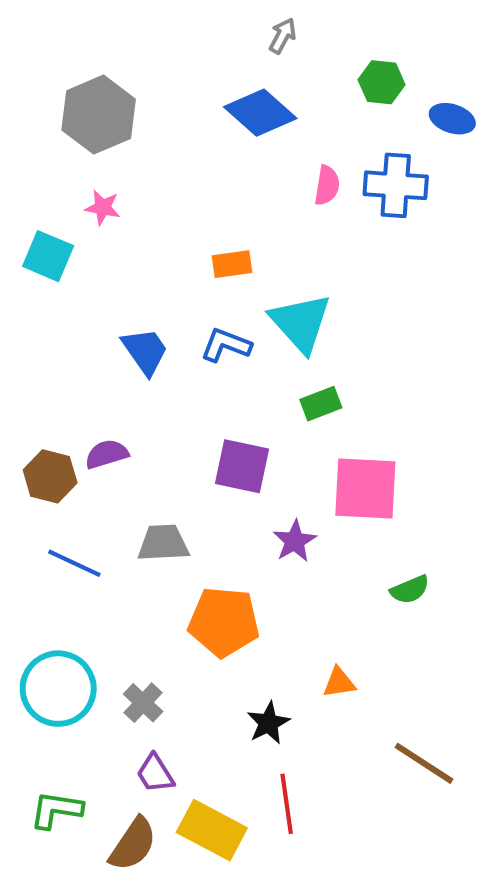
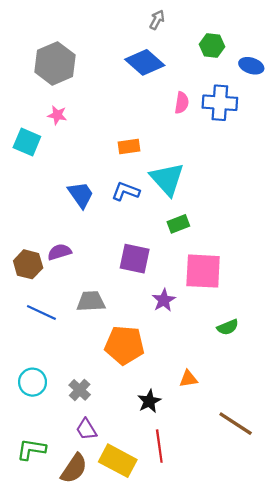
cyan circle: (58, 689) -> (33, 382), size x0.7

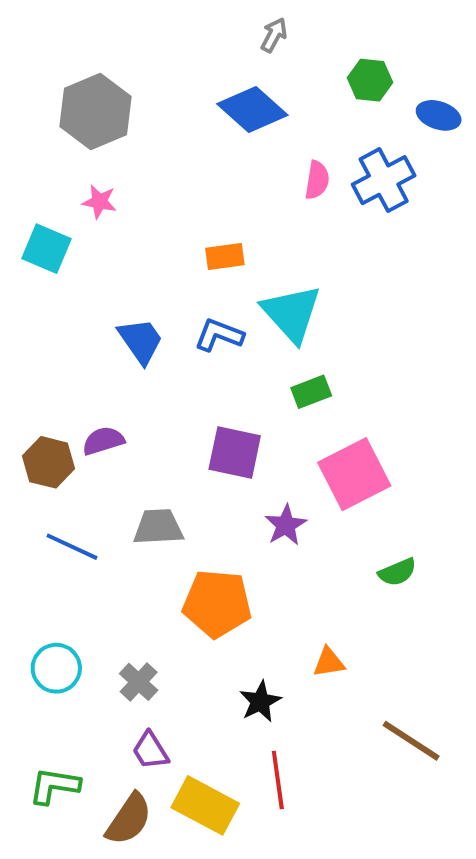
blue cross: (220, 103) -> (384, 180), turned -32
pink square: (203, 271) -> (354, 474), turned -30

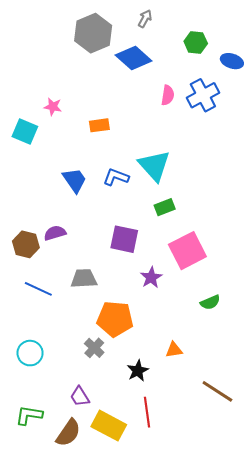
gray hexagon: (95, 111) -> (93, 33), moved
orange rectangle: (225, 257) -> (99, 125), moved
gray cross: (139, 682) -> (94, 348), moved

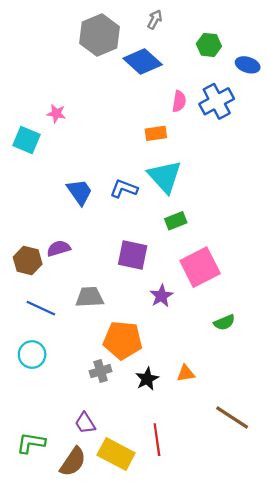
orange rectangle: (99, 125) -> (156, 133), moved
gray cross: (94, 348) -> (101, 371), turned 30
cyan circle: (30, 353) -> (32, 355), moved
black star: (138, 371) -> (147, 379), moved

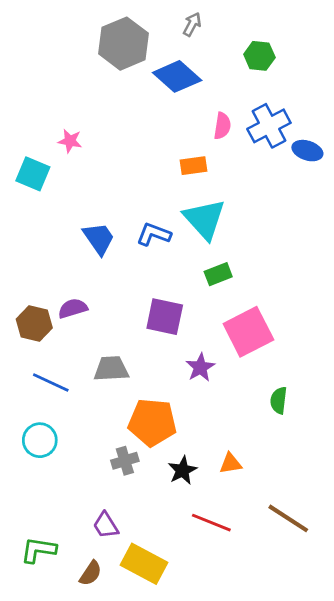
blue ellipse: (248, 65) -> (307, 151), moved
green semicircle: (224, 322) -> (279, 400), turned 120
red line: (157, 440) -> (211, 523), moved, turned -60
brown semicircle: (73, 462) -> (91, 573), size x0.7

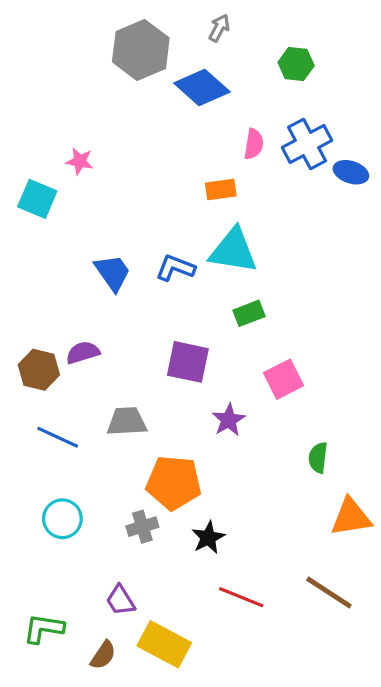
cyan triangle: (204, 219) -> (233, 251), turned -39
pink square: (248, 332) -> (284, 379), size x0.7
cyan circle: (40, 440) -> (62, 519), moved
orange triangle: (231, 463) -> (351, 517), moved, size x1.6

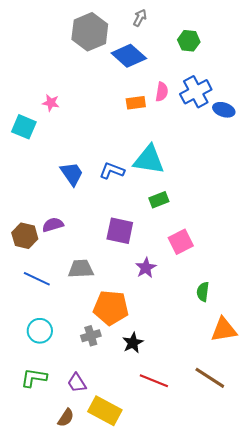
orange rectangle: (221, 189) -> (136, 103), moved
green L-shape: (44, 629) -> (34, 378), moved

